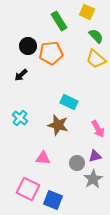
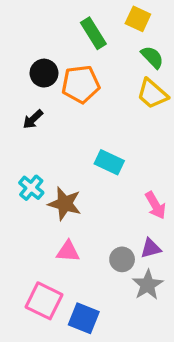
brown star: (58, 125) -> (65, 204), moved

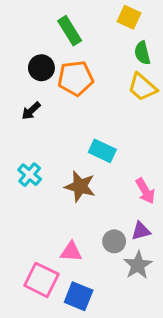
green rectangle: (93, 33) -> (70, 31), moved
green semicircle: (152, 57) -> (142, 53), turned -150
brown star: (65, 204) -> (80, 186), moved
pink triangle: (68, 251) -> (71, 252), moved

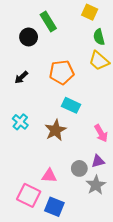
black circle: (41, 68) -> (29, 37), moved
orange pentagon: (76, 78) -> (62, 72), moved
brown star: (80, 186) -> (55, 130), turned 30

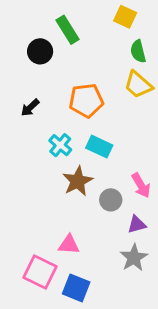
cyan cross: (20, 122) -> (60, 145), moved
gray circle: (79, 168) -> (111, 200), moved

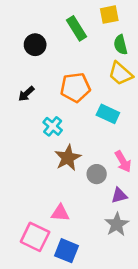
yellow square: (125, 17) -> (109, 15), turned -36
green rectangle: (67, 30) -> (77, 28), moved
cyan rectangle: (99, 147) -> (108, 114), moved

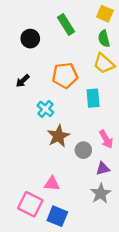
yellow square: (109, 15) -> (105, 14), moved, turned 35
cyan rectangle: (108, 114) -> (93, 98), turned 60

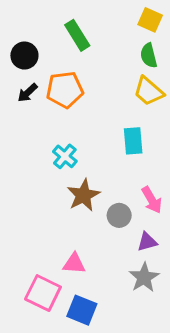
green rectangle: (66, 24) -> (77, 35), moved
black circle: (30, 39) -> (24, 56), moved
orange pentagon: (65, 75) -> (65, 90), moved
black arrow: (23, 81) -> (28, 93), moved

